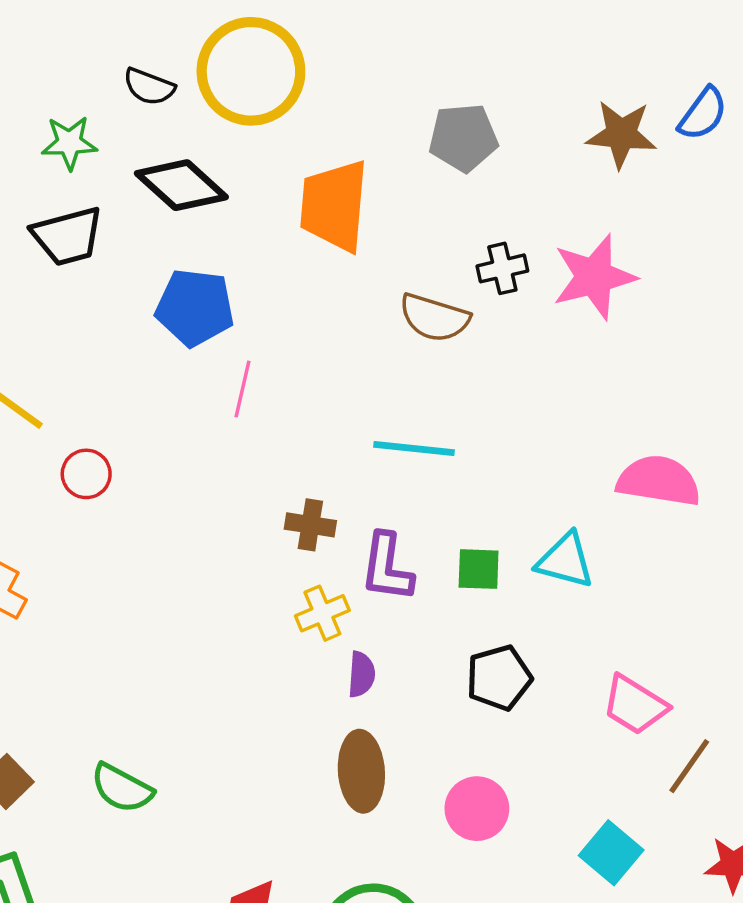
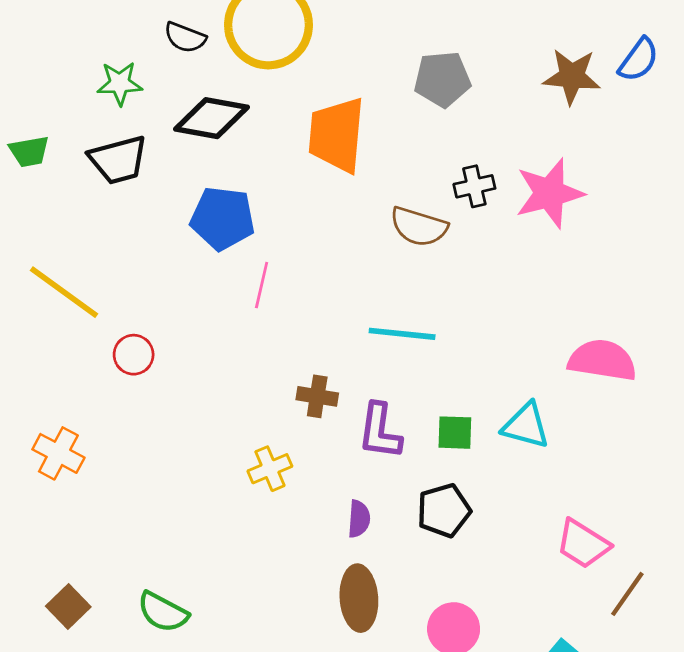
black diamond: (181, 185) -> (211, 118), turned -32
yellow cross: (322, 613) -> (270, 469), moved
black pentagon: (499, 678) -> (444, 510), moved

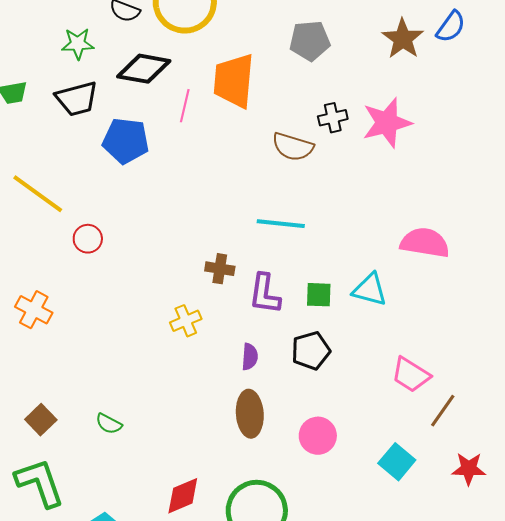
brown star: (572, 76) -> (403, 39), turned 30
blue pentagon: (223, 218) -> (126, 141), moved
pink line: (262, 285) -> (185, 106), moved
green semicircle: (163, 612) -> (109, 424), size x0.7

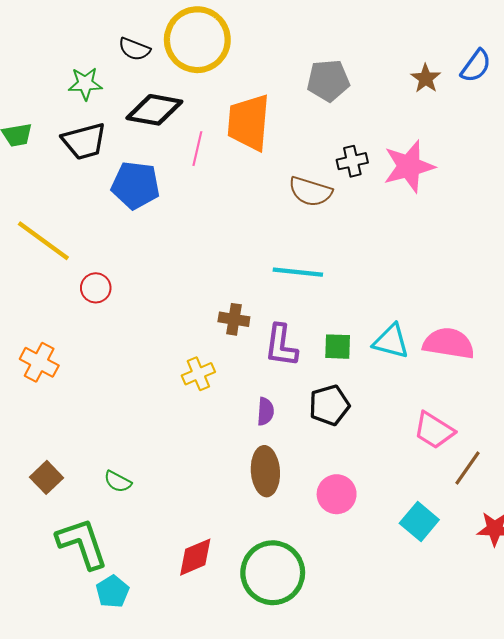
brown star: (403, 39) -> (426, 78), size x0.7
pink semicircle: (425, 243) -> (449, 343), moved
green L-shape: (40, 483) -> (82, 543), moved

